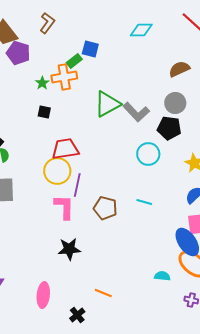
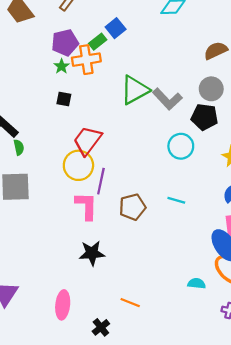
blue square: (90, 49) -> (116, 28), turned 36
purple pentagon: (18, 53) -> (65, 43), moved, turned -30
red trapezoid: (65, 149) -> (87, 141), turned -44
brown pentagon: (105, 208) -> (132, 207), turned -30

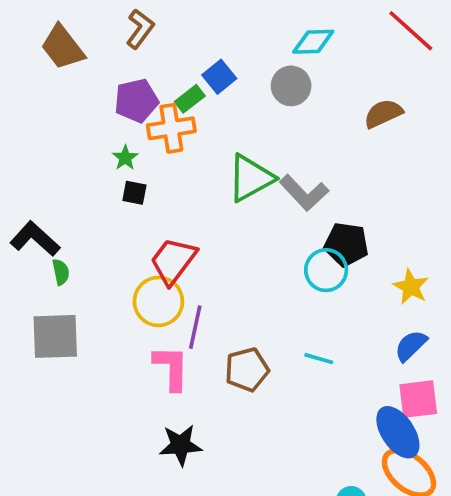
green star: (62, 66) -> (125, 158), moved
gray circle: (211, 89) -> (291, 86), moved
black pentagon: (204, 117) -> (346, 244), moved

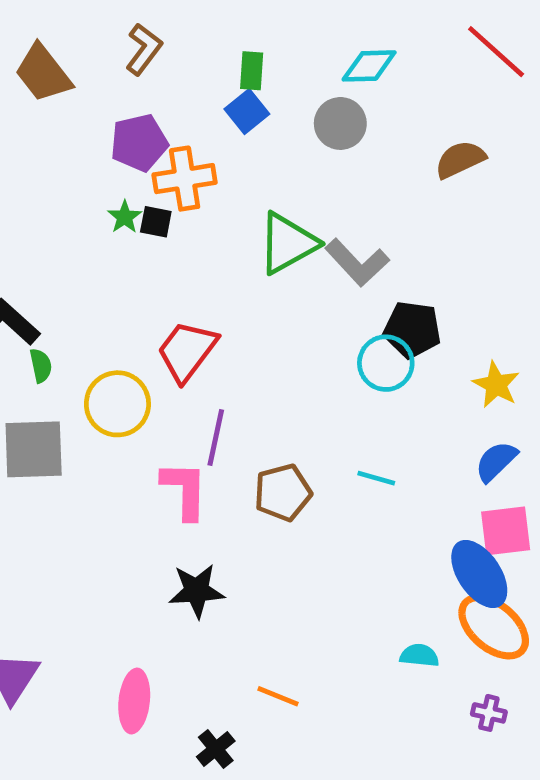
green rectangle: (190, 99) -> (252, 71), moved, turned -48
black square: (134, 193) -> (156, 222), moved
yellow circle: (158, 301) -> (117, 404), moved

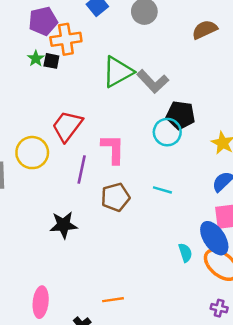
pink L-shape: (185, 490) -> (113, 149), moved
black star: (197, 591) -> (64, 225), moved
cyan semicircle: (419, 655) -> (185, 253), moved, turned 66
orange line: (278, 696) -> (113, 300), turned -30

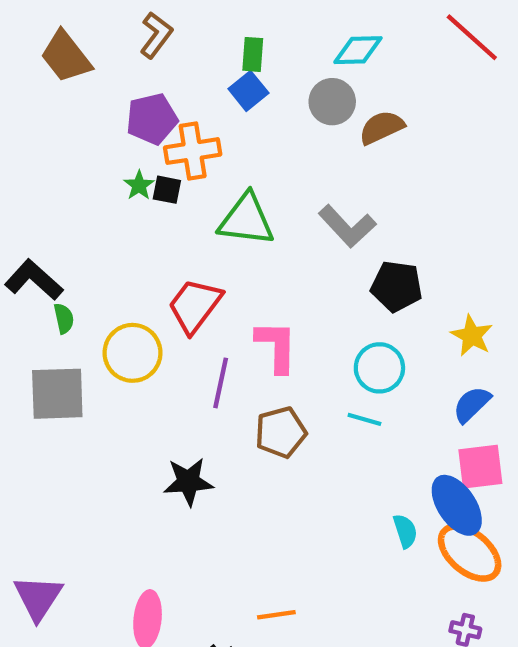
brown semicircle: (205, 30) -> (382, 127), moved
green triangle: (118, 72) -> (246, 220), moved, turned 36
cyan circle: (167, 132) -> (379, 368), moved

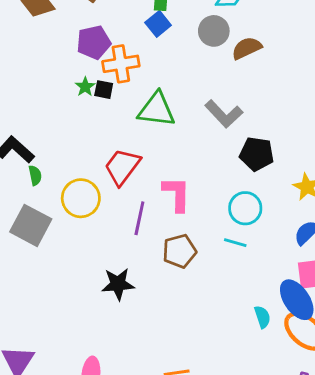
gray square: (57, 394) -> (31, 225), turned 30

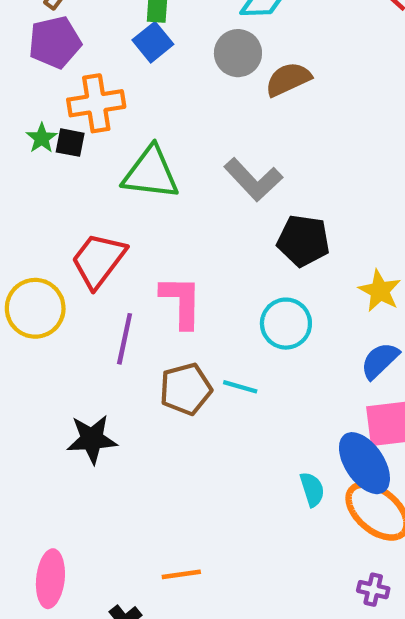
purple pentagon: (94, 42) -> (55, 42), moved
cyan line: (235, 243) -> (240, 387), moved

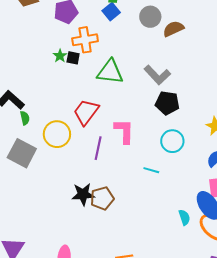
black pentagon: (303, 241) -> (167, 103), moved
brown pentagon: (186, 389) -> (102, 198), moved

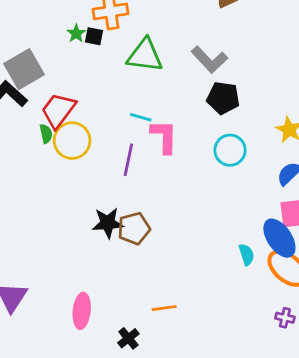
red trapezoid: (86, 112) -> (58, 110), moved
green semicircle: (25, 118) -> (46, 134), moved
gray square: (22, 153) -> (24, 69), moved, turned 32
cyan line: (151, 170) -> (141, 117), moved

